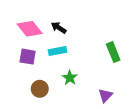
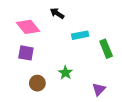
black arrow: (59, 28) -> (57, 13), moved
cyan rectangle: (58, 51) -> (80, 35), moved

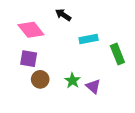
brown circle: (37, 83) -> (40, 79), moved
purple triangle: (99, 89) -> (93, 86), moved, turned -32

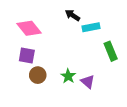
black arrow: (63, 15) -> (73, 15), moved
cyan rectangle: (89, 39) -> (91, 27), moved

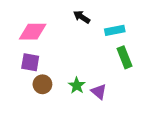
cyan rectangle: (91, 27) -> (115, 30), moved
pink diamond: (29, 28) -> (33, 32), turned -50

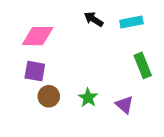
cyan rectangle: (115, 30) -> (131, 22), moved
purple triangle: (99, 92) -> (124, 105), moved

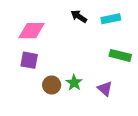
green rectangle: (143, 65) -> (120, 55), turned -54
brown circle: (49, 96) -> (52, 85), moved

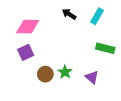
cyan rectangle: (111, 19) -> (97, 16), turned -49
purple square: (29, 60) -> (26, 52), turned -35

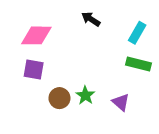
cyan rectangle: (97, 16) -> (137, 33), moved
purple square: (26, 52) -> (34, 69), turned 35

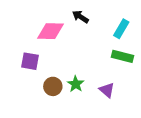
pink diamond: (36, 35) -> (50, 31), moved

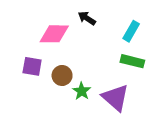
brown circle: (53, 86) -> (62, 76), moved
purple triangle: (107, 90) -> (115, 98), size x1.6

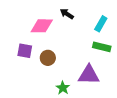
green star: (82, 91) -> (63, 88), moved
purple triangle: (115, 98) -> (89, 75), turned -40

